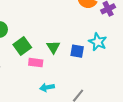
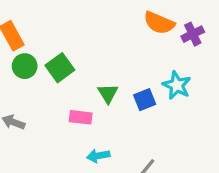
green square: (22, 46) -> (60, 68), moved
blue square: (77, 51) -> (145, 100), turned -32

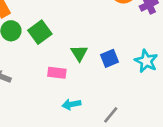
cyan star: (177, 85) -> (146, 61), moved

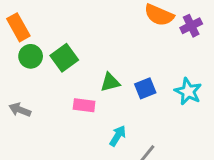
green triangle: (79, 53) -> (110, 82), turned 48
cyan arrow: (71, 104) -> (118, 136), moved, turned 132

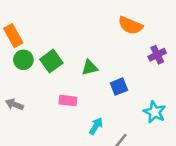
purple cross: (191, 26) -> (157, 55), moved
green triangle: (110, 82) -> (90, 67), moved
cyan star: (188, 91) -> (155, 112), moved

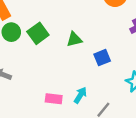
pink rectangle: (68, 101) -> (54, 99), moved

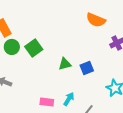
green triangle: (74, 39) -> (65, 64), moved

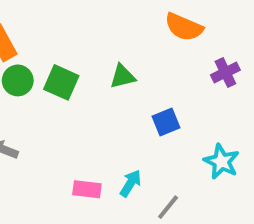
green square: (34, 48) -> (61, 82), turned -30
green triangle: (65, 64) -> (123, 76), moved

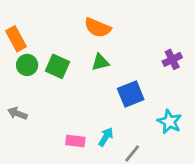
orange semicircle: (184, 27) -> (98, 28), moved
blue square: (166, 122) -> (131, 94), size x1.4

